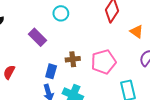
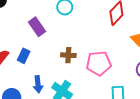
blue rectangle: (51, 71) -> (24, 56), moved

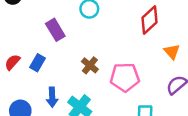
brown cross: (68, 55) -> (90, 65), turned 32

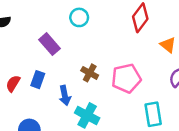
blue arrow: (52, 97) -> (65, 96), moved

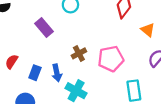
brown cross: (90, 73) -> (79, 53), turned 32
blue rectangle: (38, 80) -> (35, 73), moved

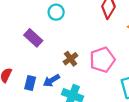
blue arrow: (57, 73) -> (51, 80), turned 77

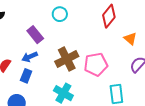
brown cross: (71, 59) -> (67, 59), size x1.6
blue arrow: (51, 80) -> (30, 57), moved

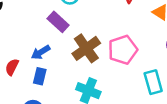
purple rectangle: (35, 35) -> (58, 22), moved

